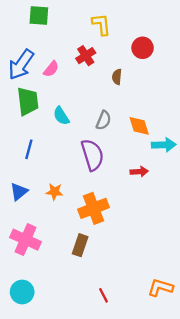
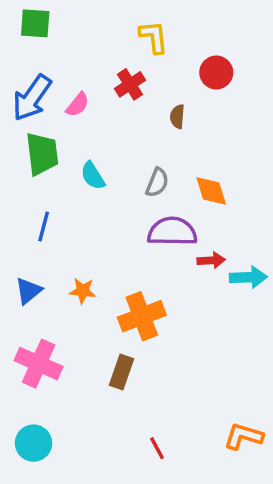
green square: (39, 15) -> (35, 23), moved
cyan arrow: (164, 145) -> (248, 277), moved
purple semicircle: (92, 155) -> (172, 232), moved, turned -72

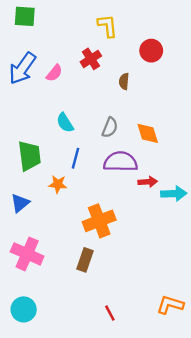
green trapezoid: (42, 154) -> (29, 156), moved
blue line: (44, 226) -> (76, 158), moved
orange star: (83, 291) -> (58, 184), moved

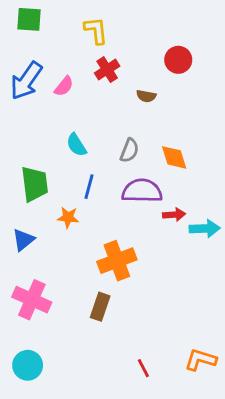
yellow L-shape: (107, 26) -> (96, 30), moved
brown semicircle: (124, 81) -> (146, 96), turned -84
red line: (110, 313) -> (143, 368), moved

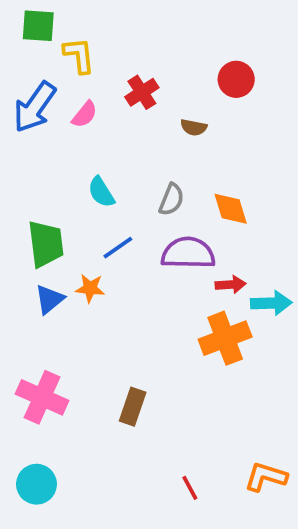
yellow L-shape: (96, 30) -> (79, 55), moved
blue line: (89, 187) -> (118, 248), turned 40
blue triangle: (23, 240) -> (49, 299), moved
orange cross: (117, 261) -> (225, 338), moved

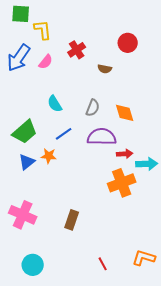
green trapezoid: (46, 244) -> (25, 132), turned 56
cyan circle: (36, 484) -> (33, 265), moved

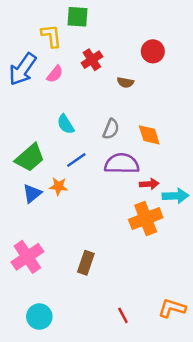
green square: (21, 14) -> (78, 17), moved
pink cross: (23, 215) -> (27, 257), turned 32

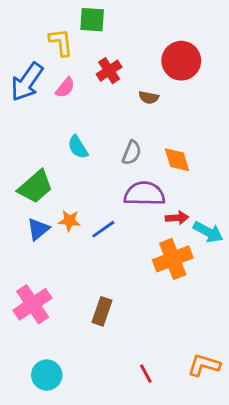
red circle: (153, 51) -> (181, 61), size x1.4
blue line: (76, 160) -> (103, 229), moved
cyan arrow: (176, 196) -> (208, 232), turned 30

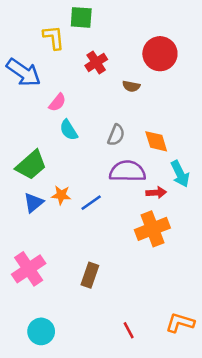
blue arrow: (27, 82) -> (24, 72), turned -90
pink semicircle: (65, 88) -> (57, 102), moved
cyan arrow: (208, 232) -> (180, 174), moved, turned 36

